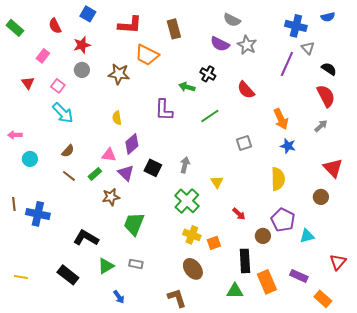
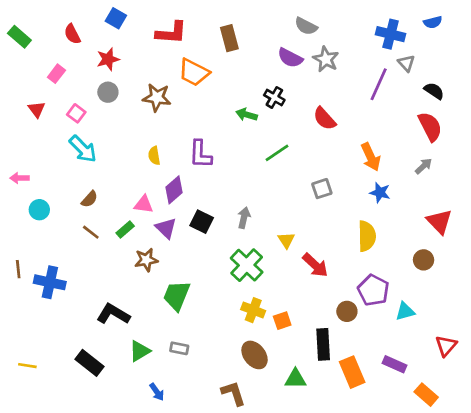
purple L-shape: (164, 110) -> (200, 154), moved
red arrow: (239, 214) -> (315, 265), moved, size x1.5
green triangle: (235, 291) -> (295, 379), moved

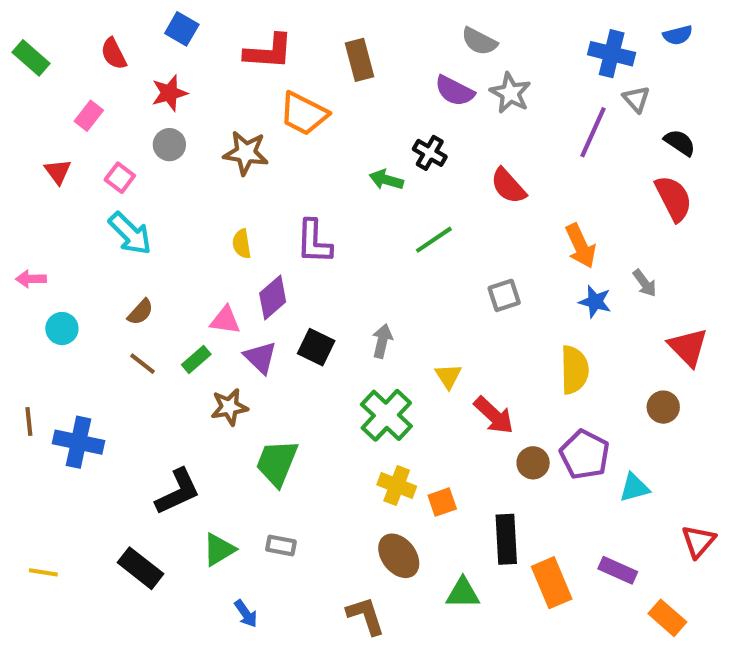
gray arrow: (424, 166) -> (645, 283), moved, turned 96
brown circle: (347, 311) -> (533, 463), moved
black L-shape: (113, 314) -> (178, 492), turned 124

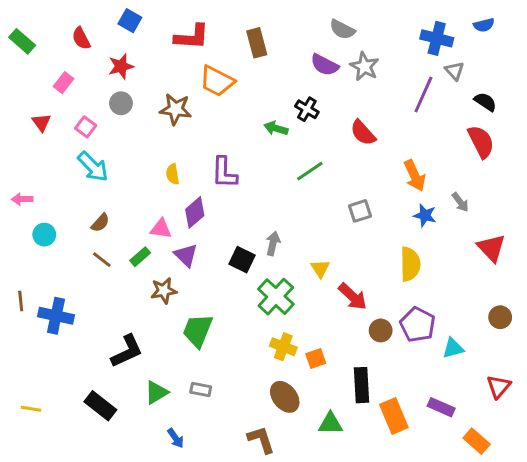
black square: (316, 347) -> (242, 260), moved
brown circle: (663, 407) -> (500, 317), moved

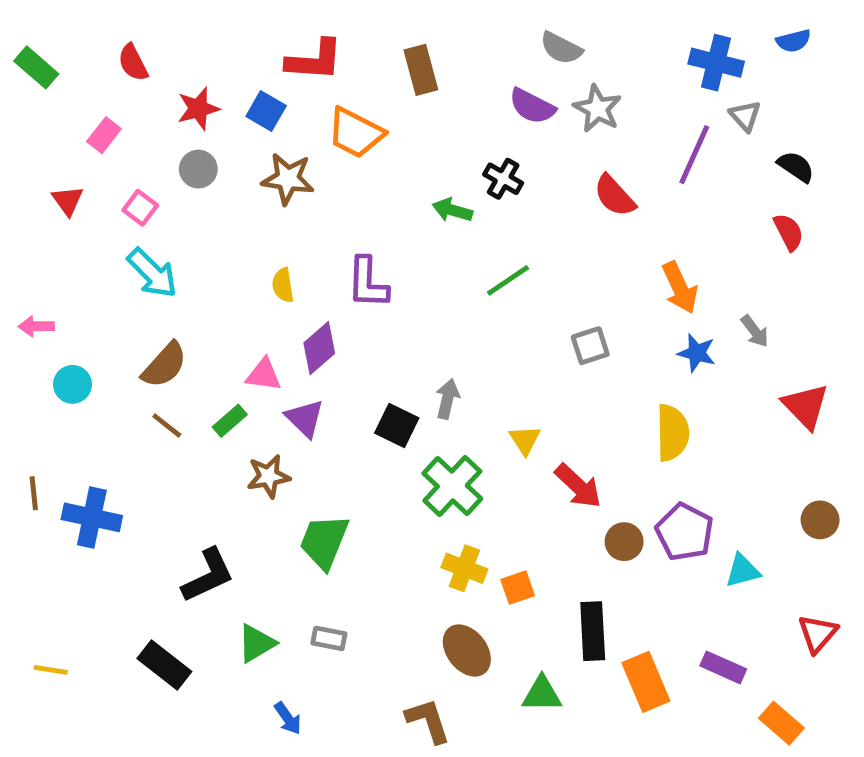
blue square: (130, 21) -> (266, 111), moved
red semicircle: (363, 133) -> (614, 196), moved
red semicircle: (481, 142) -> (789, 232), size x0.7
brown semicircle: (100, 223) -> (164, 365), size x1.5

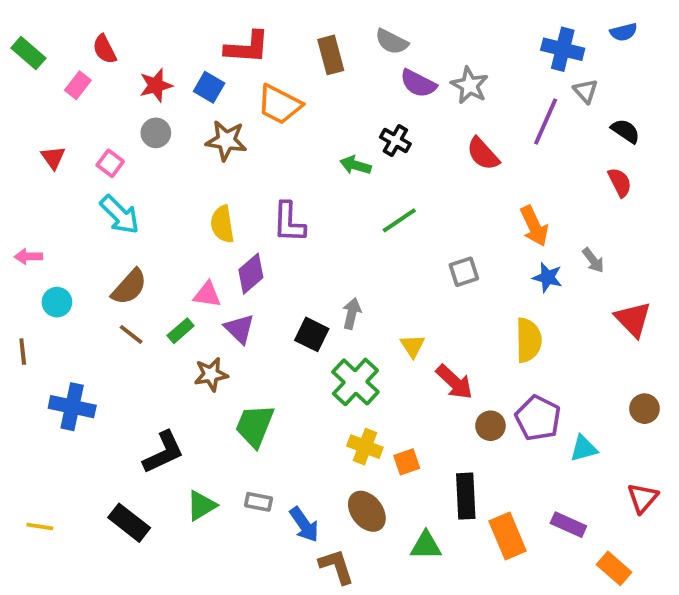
gray semicircle: (561, 48) -> (392, 42), moved
pink rectangle: (104, 135) -> (78, 85), moved
yellow semicircle: (283, 285) -> (222, 224), size x1.4
brown line: (34, 493) -> (23, 352), moved
blue arrow: (288, 718) -> (304, 525), moved, size x1.4

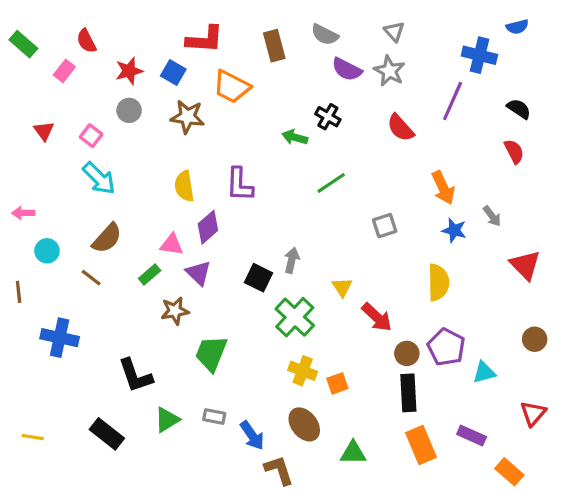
blue cross: (563, 49) -> (479, 55), moved
gray triangle: (586, 91) -> (394, 31), moved
brown line: (131, 334) -> (91, 278), moved
black L-shape: (163, 452) -> (135, 376), turned 96
black rectangle: (466, 496) -> (408, 393), moved

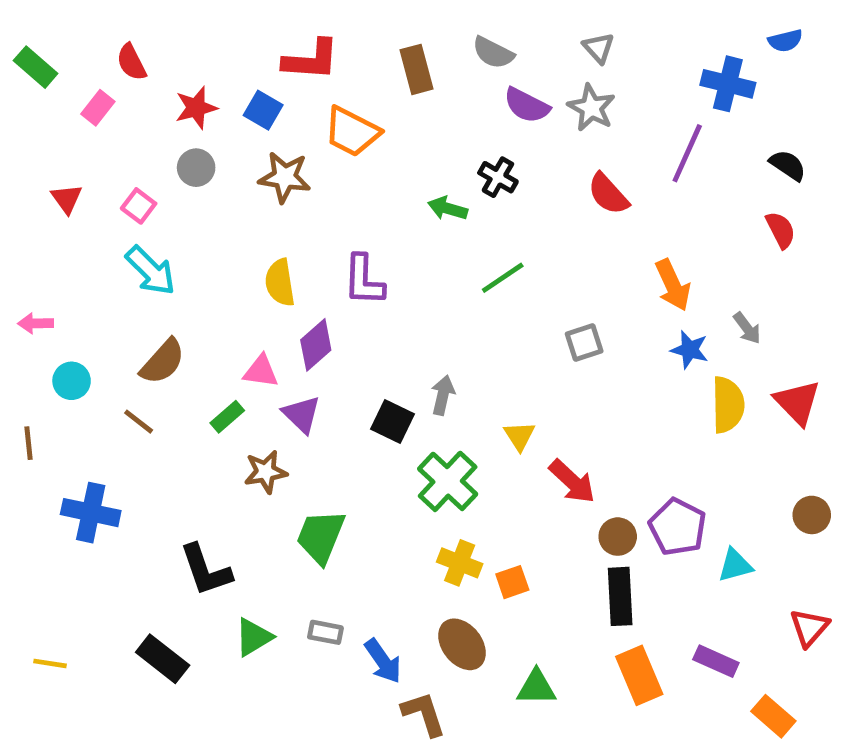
yellow semicircle: (438, 282) -> (728, 405), moved

